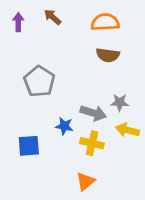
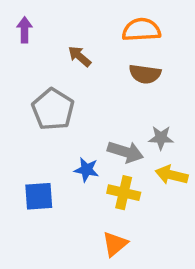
brown arrow: (53, 17) -> (79, 56), moved

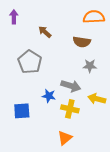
orange semicircle: (141, 30) -> (94, 17), moved
gray star: (161, 138) -> (90, 66), moved

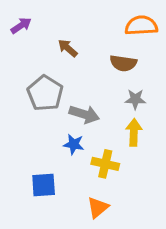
purple arrow: (14, 17) -> (21, 26), turned 56
gray arrow: (71, 86) -> (84, 114), moved
yellow arrow: (97, 99) -> (134, 132), moved, turned 78
blue square: (22, 111) -> (44, 185), moved

